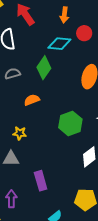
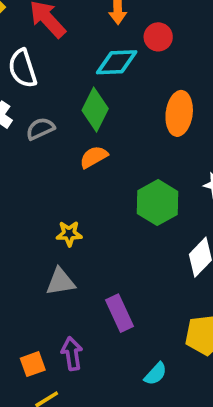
orange semicircle: (32, 100) -> (94, 157), moved

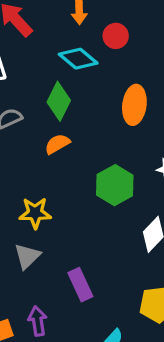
cyan diamond: (117, 62) -> (78, 59), turned 42
yellow star: (69, 234) -> (35, 213), size x1.4
gray triangle: (60, 282) -> (27, 256), turned -36

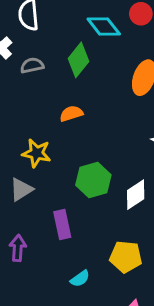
orange semicircle: (57, 144) -> (71, 114), moved
green hexagon: (115, 185) -> (93, 180), moved

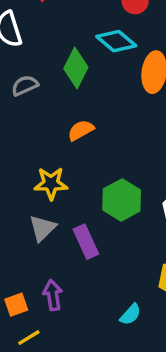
cyan diamond: (104, 26) -> (116, 41), moved
purple rectangle: (62, 224) -> (86, 242), moved

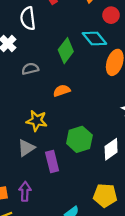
gray semicircle: (25, 85) -> (30, 69), moved

